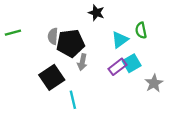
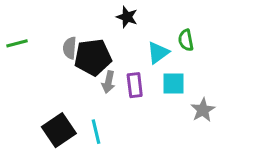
cyan square: (132, 63) -> (173, 84), turned 30
purple rectangle: (118, 67) -> (135, 85), moved, turned -60
black square: (52, 77) -> (59, 130), moved

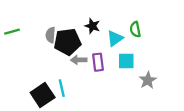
black star: (127, 17) -> (92, 26), moved
gray arrow: (108, 82) -> (79, 60), turned 77
cyan line: (96, 132) -> (62, 88), moved

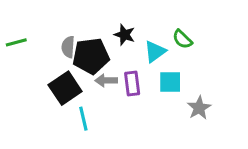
green semicircle: (135, 29) -> (182, 39), turned -35
black square: (43, 95) -> (65, 88), moved

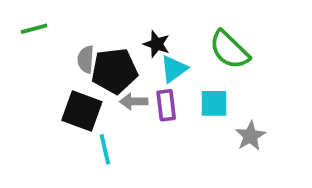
green semicircle: (182, 39) -> (229, 50), size x1.6
green line: (16, 42) -> (34, 29), moved
cyan triangle: (155, 51) -> (174, 69), moved
black square: (65, 88) -> (82, 111), turned -36

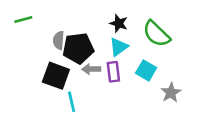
black star: (157, 44) -> (119, 23), moved
cyan square: (214, 103) -> (146, 70), turned 30

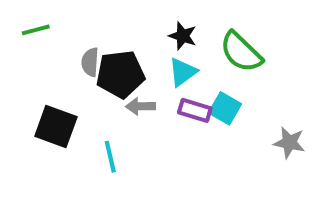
purple rectangle: (113, 72) -> (195, 110), moved, turned -66
black square: (56, 76) -> (56, 126), moved
gray star: (171, 93) -> (289, 143), moved, turned -30

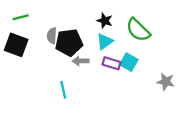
black square: (56, 126) -> (16, 45), moved

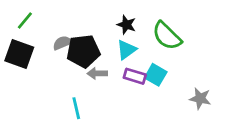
green line: (21, 17) -> (25, 21), turned -35
gray semicircle: (52, 36) -> (62, 43), turned 63

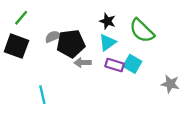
cyan line: (76, 108) -> (42, 95), moved

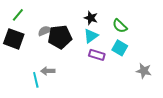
green semicircle: (142, 31) -> (120, 26), size x0.7
gray arrow: (83, 63) -> (48, 71), moved
cyan square: (132, 64) -> (120, 48), moved

